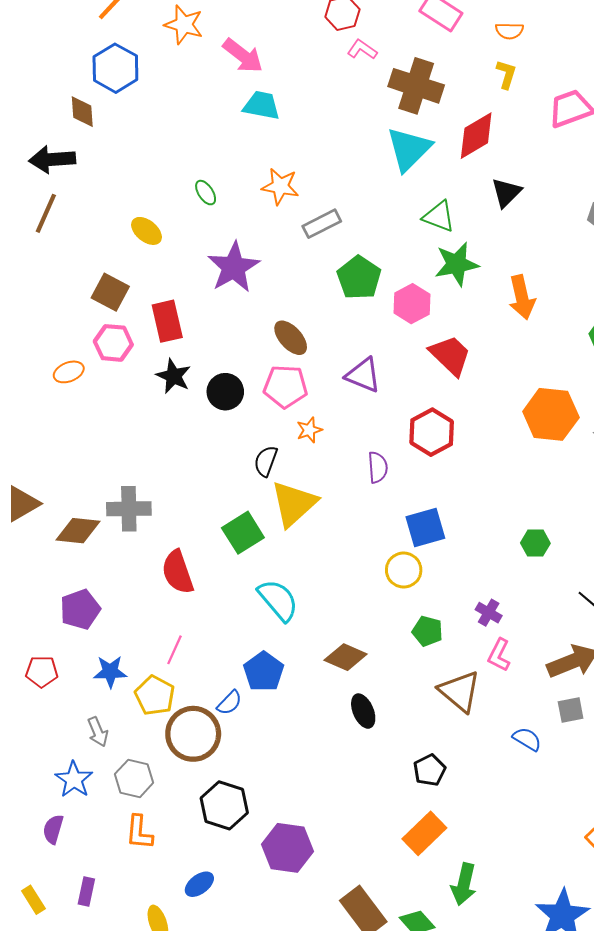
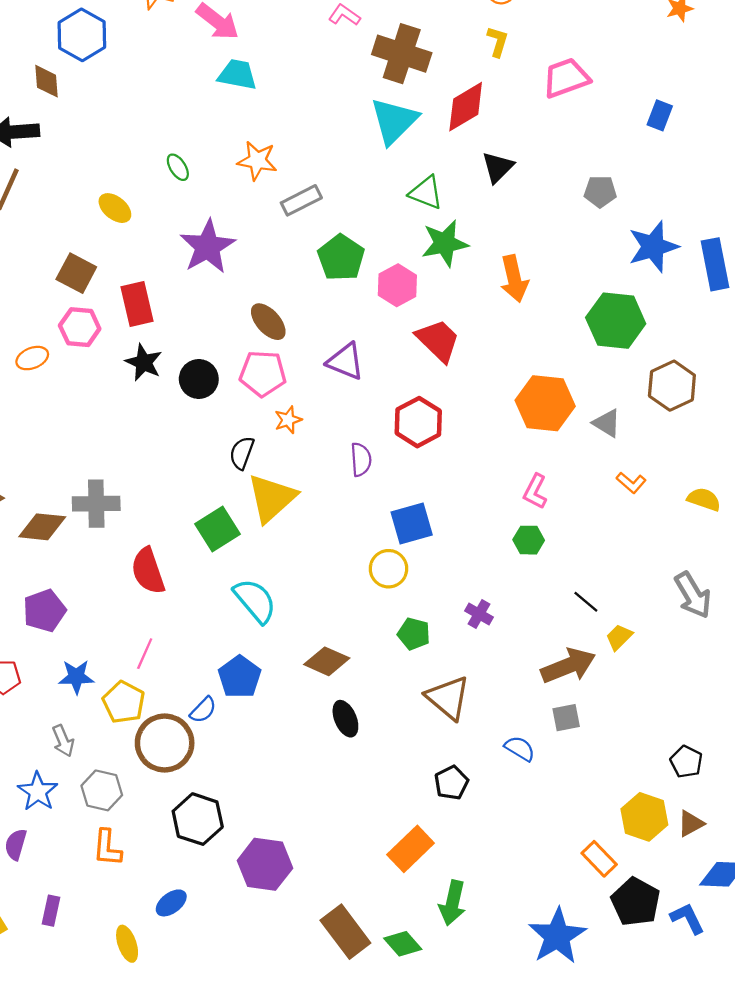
pink L-shape: (499, 655) -> (535, 492), moved
black pentagon: (430, 770) -> (451, 783), moved

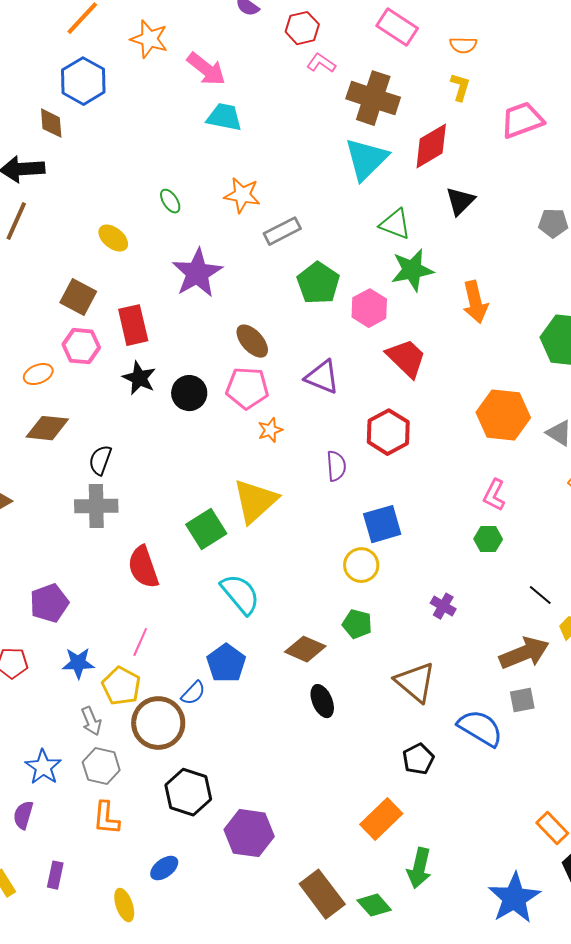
black semicircle: (242, 453) -> (100, 460), moved
brown diamond: (42, 527) -> (47, 428), moved
green pentagon: (414, 634) -> (357, 624), moved
gray arrow: (63, 741) -> (91, 721), moved
blue semicircle: (520, 749) -> (480, 728), size x1.6

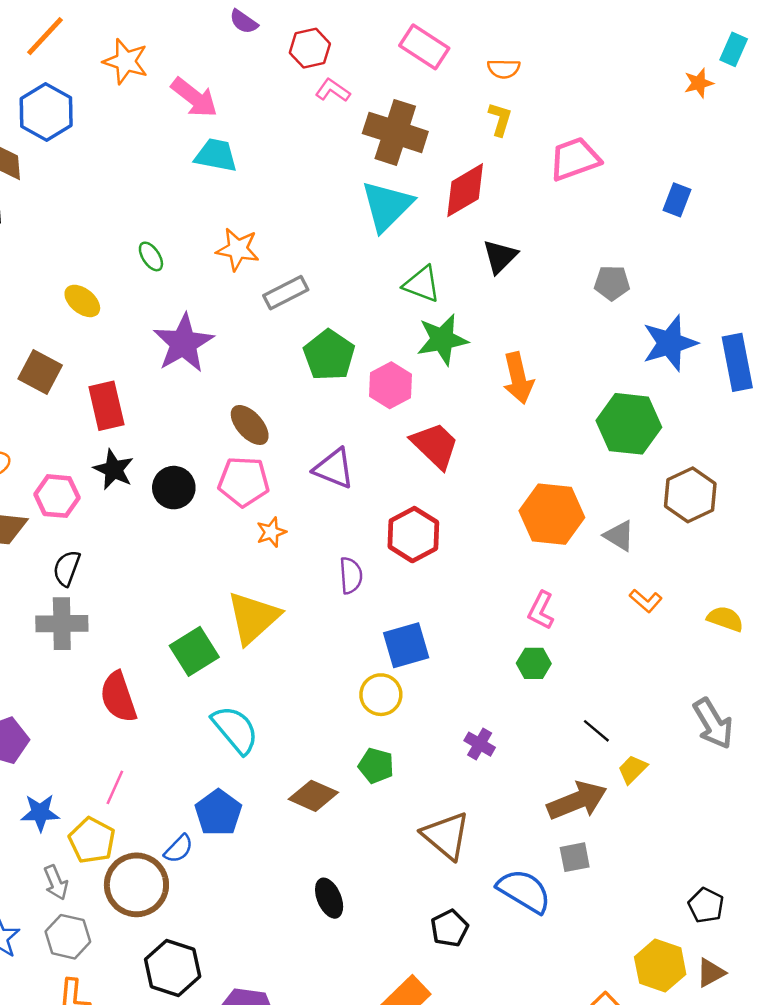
pink hexagon: (81, 346) -> (57, 496), moved
black ellipse: (322, 701) -> (329, 898), moved

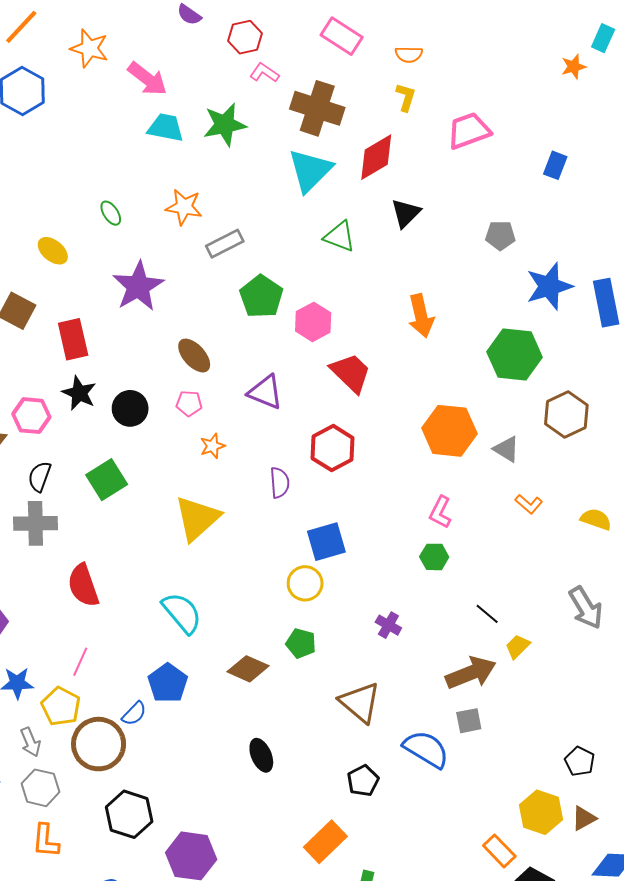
green star: (442, 340) -> (225, 125), moved
pink pentagon: (244, 482) -> (189, 403), size x0.6
green square: (194, 651) -> (107, 480), moved

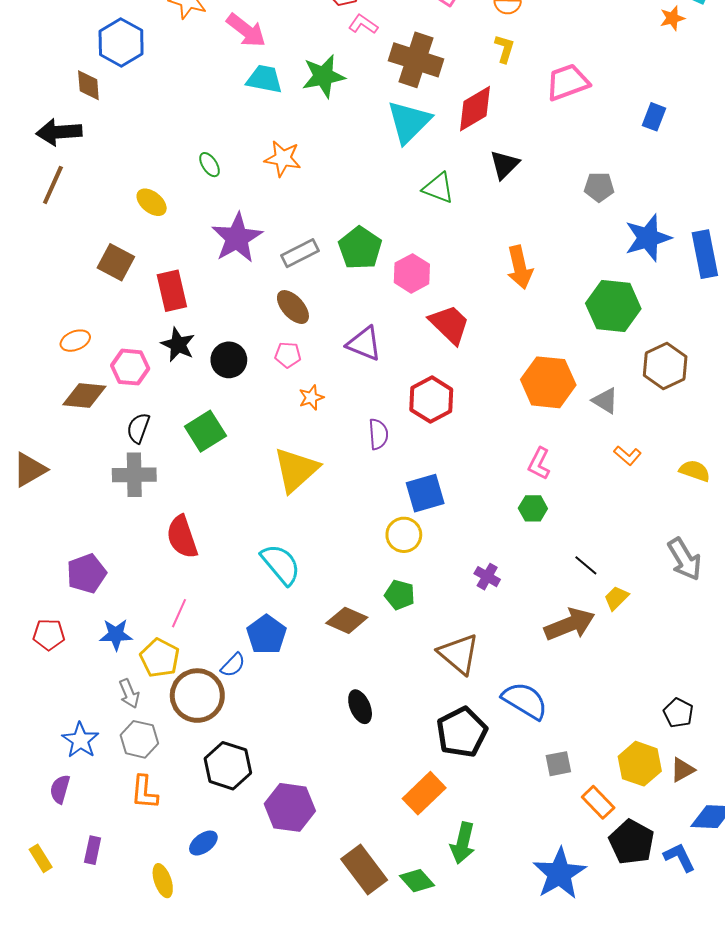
gray rectangle: (225, 244) -> (300, 253), moved
gray square: (469, 721) -> (558, 764), moved
black pentagon: (363, 781) -> (462, 732), size x1.6

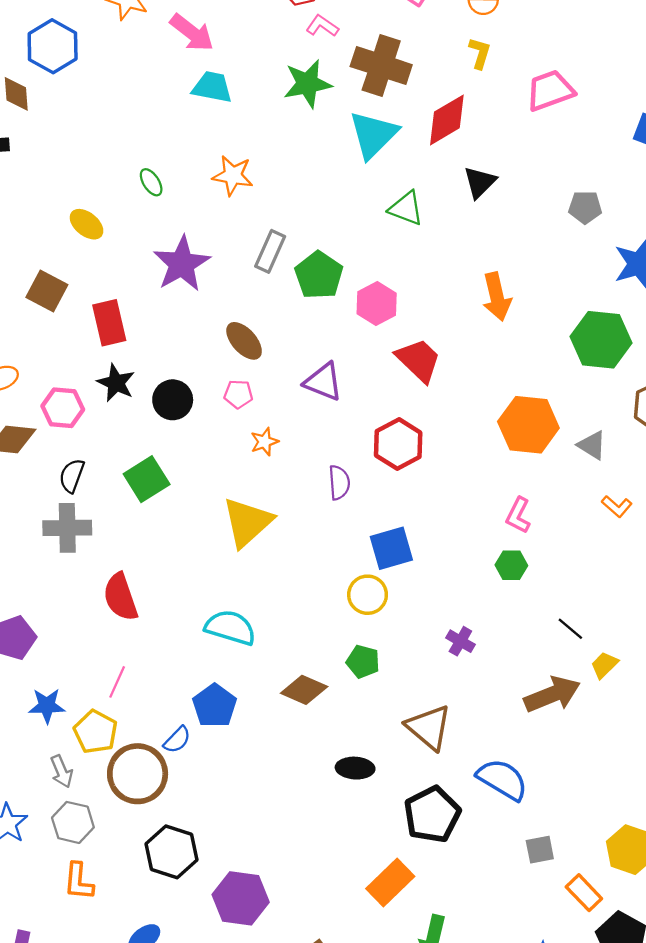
green star: (323, 76) -> (307, 84), moved
gray rectangle: (300, 253) -> (270, 251), moved, turned -39
cyan semicircle: (281, 564) -> (230, 628), turned -33
black ellipse: (360, 707) -> (355, 768), moved, turned -64

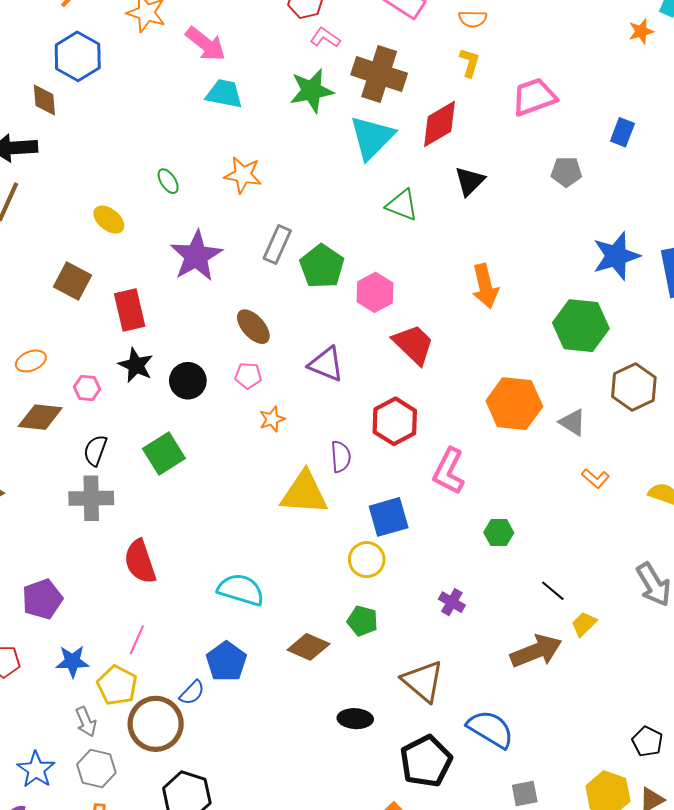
gray pentagon: (585, 207) -> (566, 172), moved
pink hexagon: (63, 408) -> (87, 388), size x0.7
pink L-shape: (518, 515) -> (449, 471), moved, size x1.4
yellow triangle: (247, 522) -> (304, 493), moved, turned 46

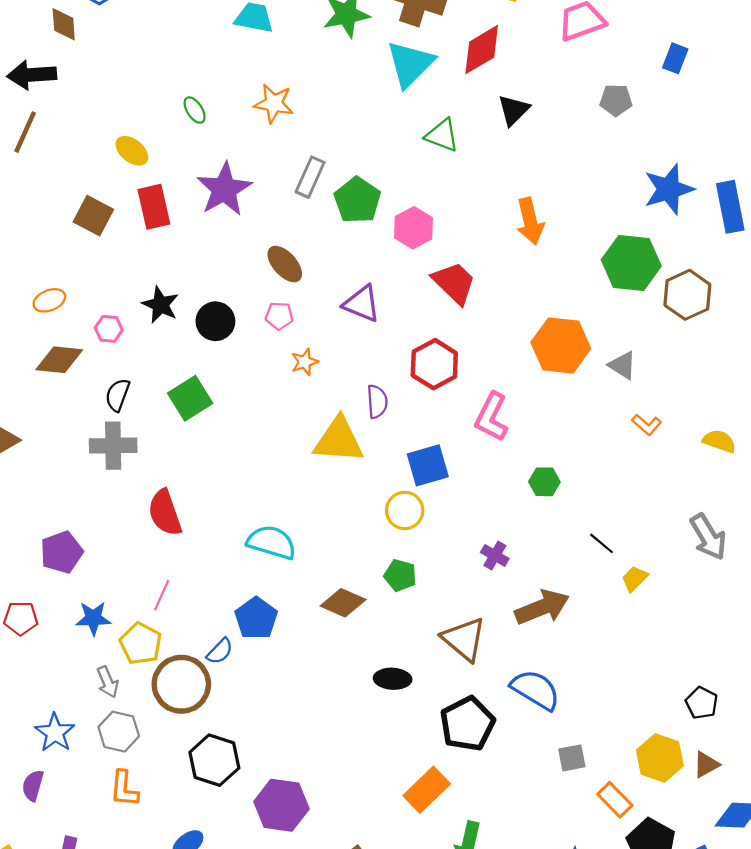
red rectangle: (130, 310) -> (154, 207), moved
brown hexagon: (634, 387) -> (687, 295), moved
brown arrow: (536, 651) -> (542, 607), moved

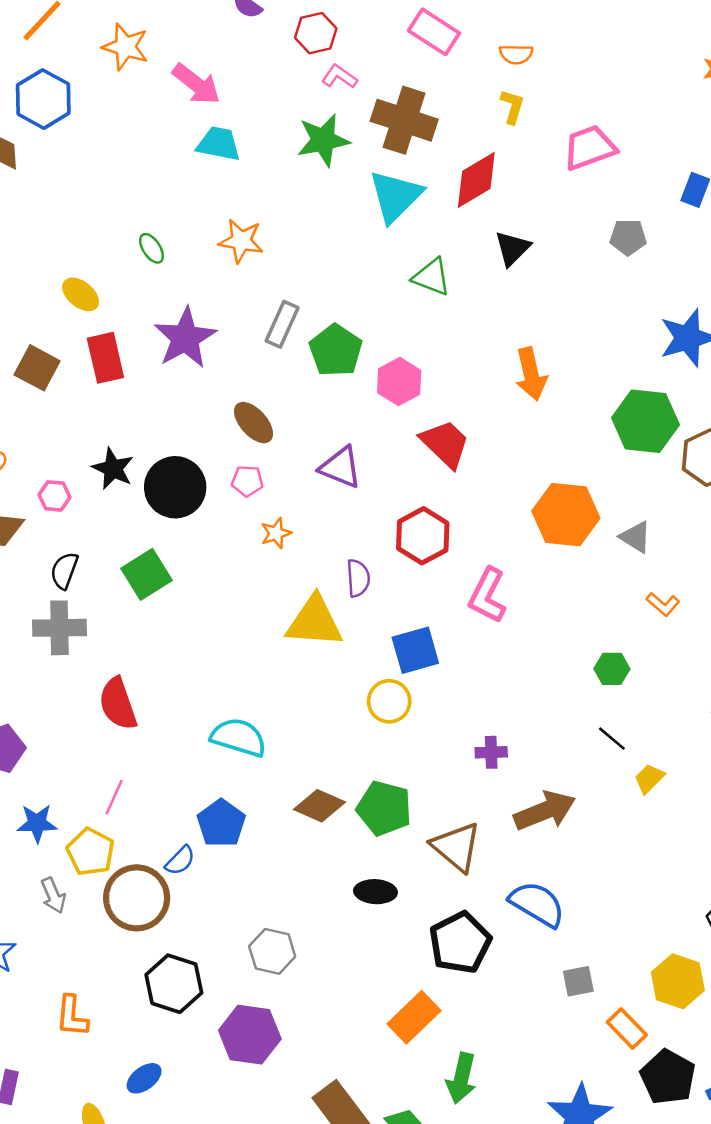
black circle: (215, 321) -> (175, 487), size x1.4
green hexagon: (544, 482) -> (612, 669), moved
purple cross: (495, 556) -> (491, 752), turned -32
green pentagon: (400, 575) -> (384, 808), moved, size x1.5
gray hexagon: (119, 732) -> (272, 951), moved

